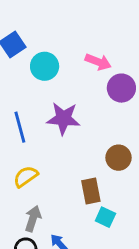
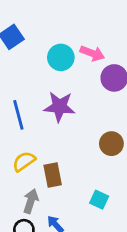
cyan circle: (45, 66) -> (61, 57), moved
brown rectangle: (91, 191) -> (53, 175), moved

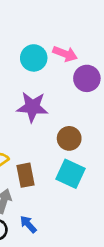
brown circle: (111, 144) -> (69, 138), moved
cyan square: (99, 200) -> (71, 174), moved, size x1.5

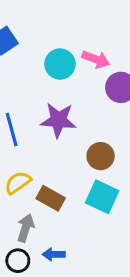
brown rectangle: (26, 175) -> (51, 198), turned -50
blue arrow: (28, 224) -> (54, 254), turned -48

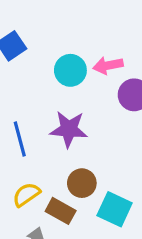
pink arrow: (96, 59) -> (108, 65), turned 148
brown circle: (101, 156) -> (82, 183), moved

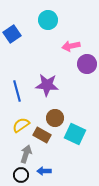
cyan circle: (70, 70) -> (48, 20), moved

